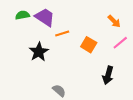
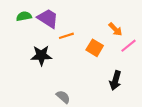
orange arrow: (114, 21) -> (115, 29), moved
black star: (39, 52) -> (41, 55), turned 30

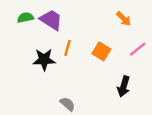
orange arrow: (115, 29) -> (124, 19), moved
orange line: (66, 36) -> (68, 48), moved, turned -56

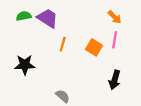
pink line: (138, 49) -> (115, 40), moved, turned -42
black star: (44, 60) -> (25, 65), moved

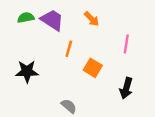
orange arrow: (115, 17) -> (92, 19), moved
orange square: (94, 47) -> (93, 68), moved

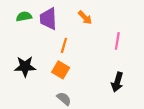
purple trapezoid: (52, 20) -> (48, 19), turned -125
orange square: (93, 68) -> (61, 70), moved

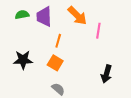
orange arrow: (85, 18) -> (77, 16), size x1.5
pink line: (117, 41) -> (98, 31), moved

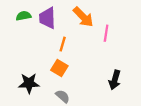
black star: (23, 60) -> (29, 83), moved

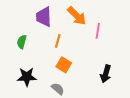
green semicircle: (24, 16) -> (22, 42), moved, turned -64
orange square: (59, 68) -> (64, 65), moved

